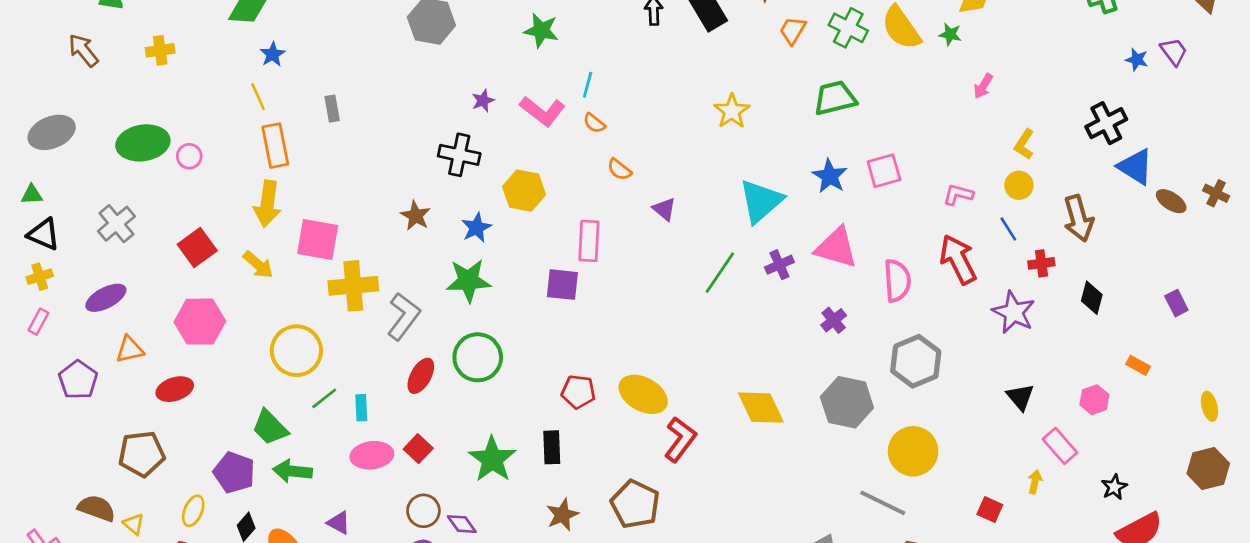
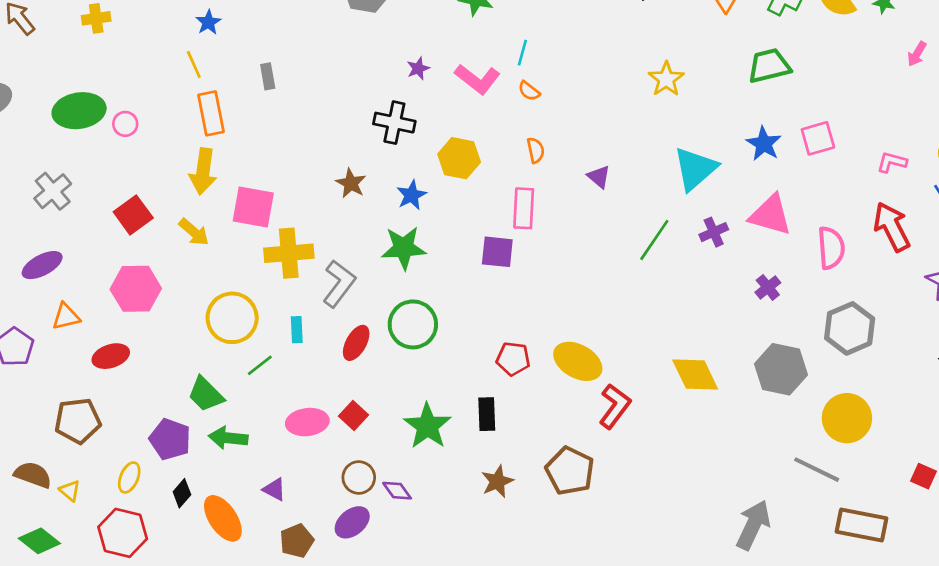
orange semicircle: (619, 169) -> (536, 150), moved, turned -140
cyan rectangle: (361, 408) -> (297, 330), moved

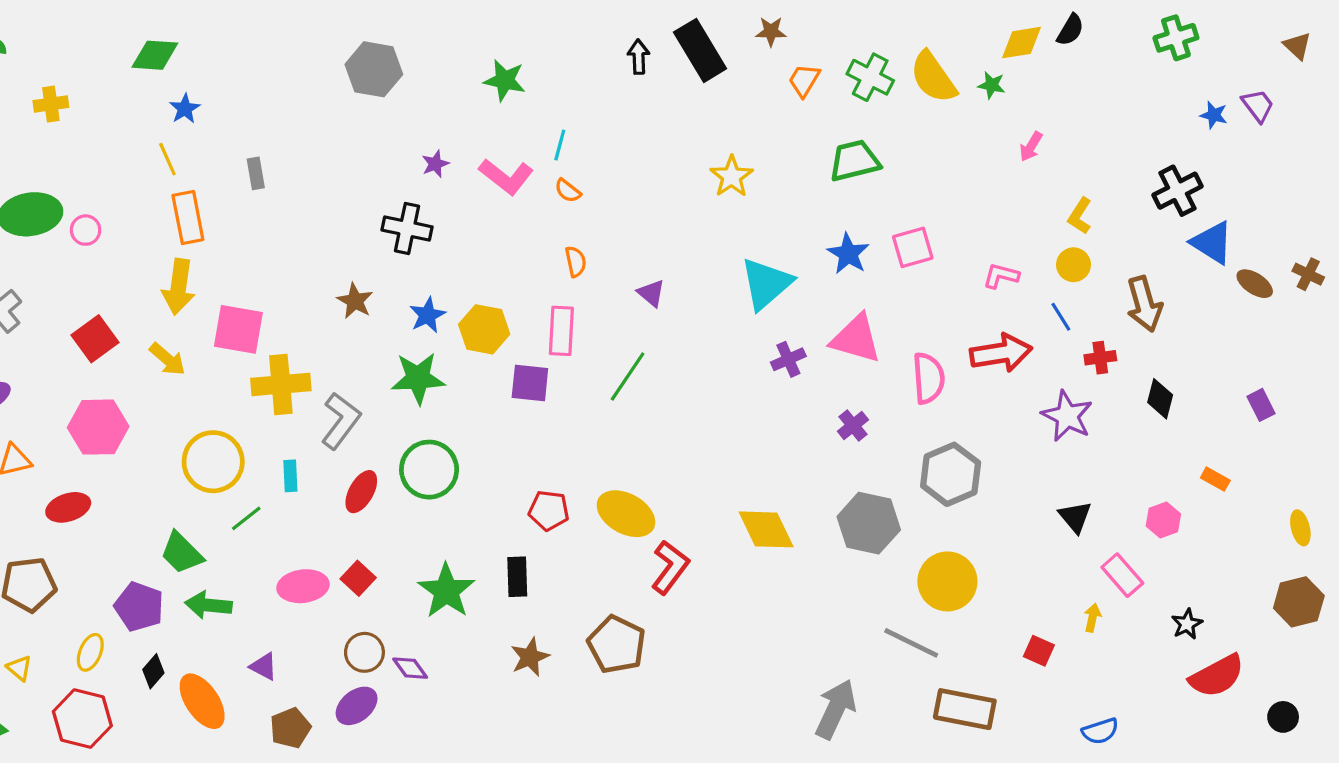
yellow hexagon: (459, 158) -> (484, 329), moved
red arrow: (892, 227) -> (1001, 353), turned 108
green line: (654, 240) -> (628, 377), moved

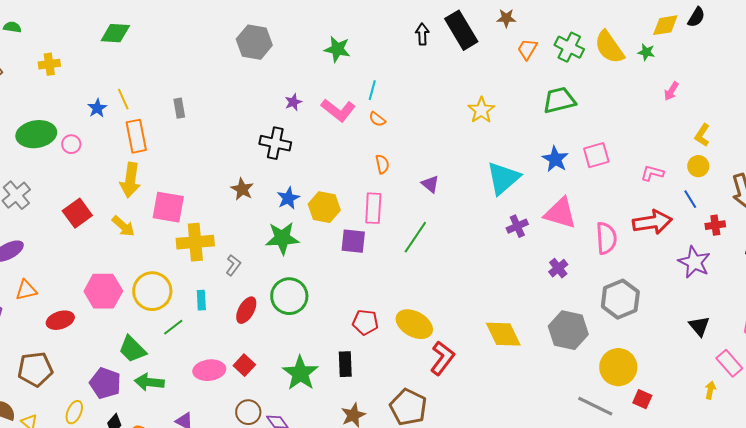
blue star: (185, 109) -> (97, 108), moved
gray L-shape: (341, 421) -> (233, 265), size x0.6
pink hexagon: (98, 427) -> (103, 291), moved
red square: (1039, 651) -> (642, 399), moved

